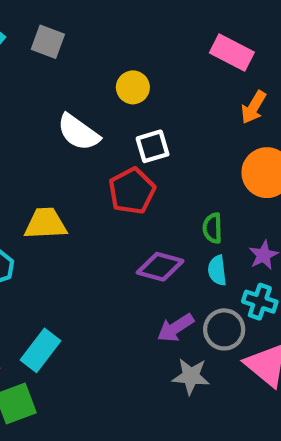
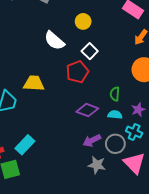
white square: (153, 146) -> (90, 51), turned -35
cyan semicircle: (217, 270) -> (115, 115), turned 96

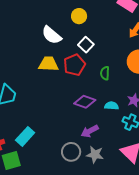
yellow trapezoid: (34, 83) -> (48, 64), moved
green semicircle: (115, 94) -> (105, 73), moved
gray circle: (115, 144) -> (71, 152), moved

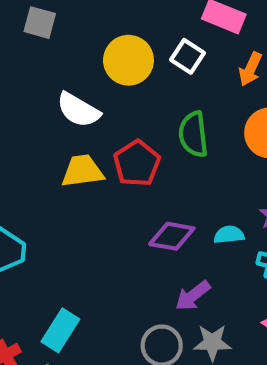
yellow circle: (79, 16) -> (128, 60), size x1.5
white square: (86, 45) -> (188, 56), moved
green semicircle: (105, 73) -> (193, 134), moved, size x1.5

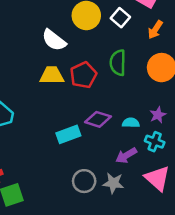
purple arrow: (193, 296) -> (126, 155), moved
cyan rectangle: (60, 330) -> (68, 134), moved, turned 30

